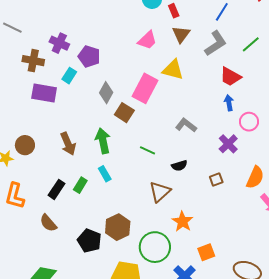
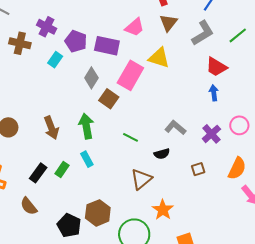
purple rectangle: (44, 93) -> (107, 46), moved
pink circle: (249, 122) -> (239, 125), moved
gray L-shape: (186, 125) -> (175, 128), moved

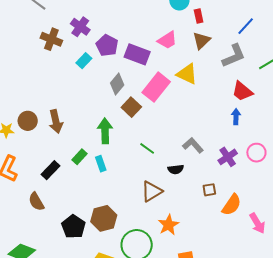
brown arrow: (51, 128) -> (56, 121), moved
orange semicircle: (237, 168) -> (232, 205), moved
green rectangle: (62, 170) -> (79, 157), moved

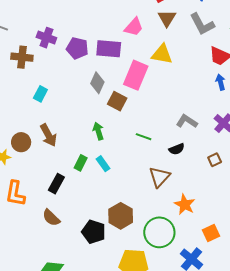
gray L-shape: (234, 56) -> (202, 24), turned 100
cyan rectangle: (84, 61) -> (40, 94), moved
green arrow: (105, 131) -> (98, 131), size x0.7

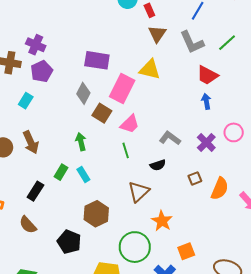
pink trapezoid: (134, 27) -> (130, 124), moved
purple pentagon: (77, 48) -> (42, 71), moved, turned 30
green line: (144, 137) -> (126, 150), turned 49
brown hexagon: (121, 216) -> (96, 214), moved

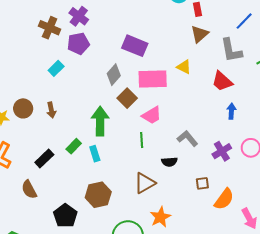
yellow triangle: (150, 69) -> (184, 67), size x0.7
red trapezoid: (207, 75) -> (222, 81), moved
pink rectangle: (122, 89) -> (153, 79), turned 48
brown arrow: (31, 142) -> (51, 110), size x0.7
green arrow: (81, 142) -> (100, 121), size x1.6

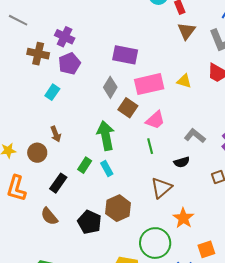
yellow triangle: (184, 67) -> (184, 81), moved
brown circle: (23, 108) -> (37, 153), moved
black pentagon: (65, 216) -> (89, 222), moved

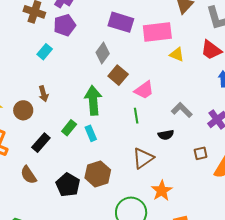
pink rectangle: (149, 84) -> (157, 32), moved

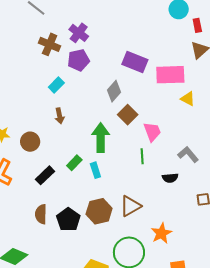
pink trapezoid: (144, 90) -> (152, 132), turned -80
brown arrow: (44, 94) -> (59, 116), moved
brown triangle: (143, 158) -> (130, 206), moved
brown semicircle: (29, 175) -> (41, 214), moved, turned 30

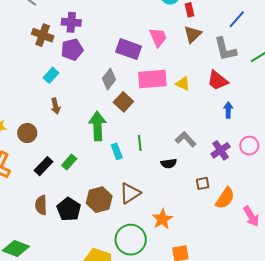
purple cross: (79, 33) -> (71, 22), turned -30
pink rectangle: (170, 75) -> (152, 79), moved
pink trapezoid: (152, 132) -> (158, 37), moved
green rectangle: (74, 163) -> (69, 162), moved
cyan rectangle: (95, 170) -> (117, 151), moved

